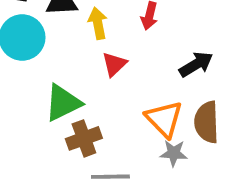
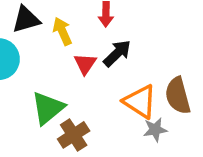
black arrow: (196, 64) -> (117, 53), moved

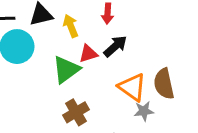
red triangle: (85, 64) -> (88, 54), turned 36
green triangle: (48, 108) -> (66, 70), moved

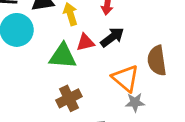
green triangle: (66, 70) -> (63, 56), turned 36
brown semicircle: (164, 84) -> (157, 61), moved

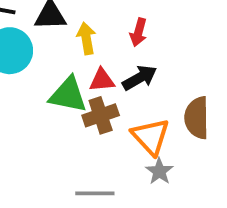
brown cross: (69, 98) -> (101, 115), moved
gray star: (135, 102) -> (159, 171), turned 30

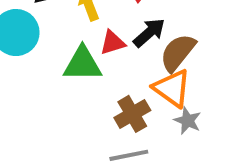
brown cross: (101, 115) -> (132, 114), moved
brown semicircle: (197, 118) -> (178, 53), moved, turned 51

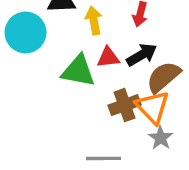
brown cross: (132, 114) -> (125, 105), moved

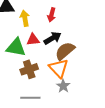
brown cross: (125, 105) -> (29, 69), moved

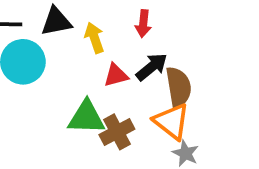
green triangle: (16, 47) -> (86, 117), moved
brown semicircle: (65, 51) -> (179, 87), turned 130

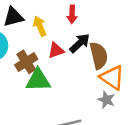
orange triangle: (172, 121) -> (112, 77), moved
brown cross: (117, 132) -> (26, 62), moved

